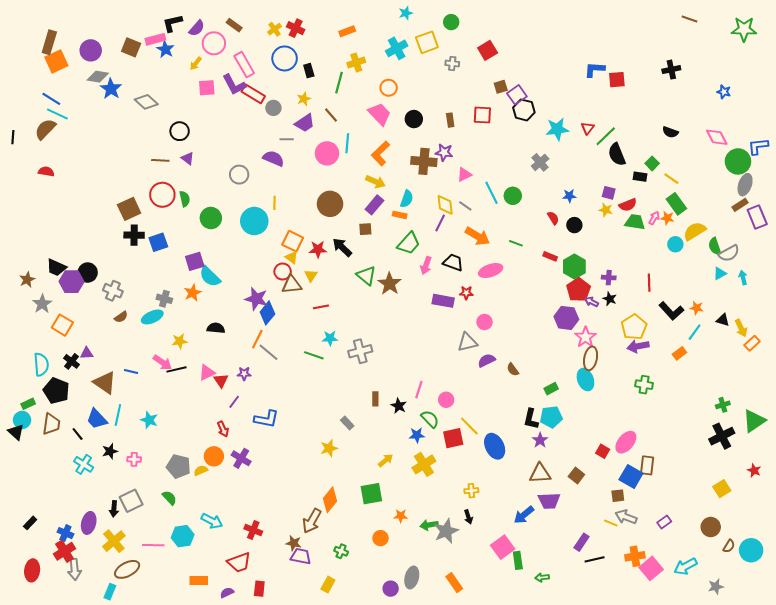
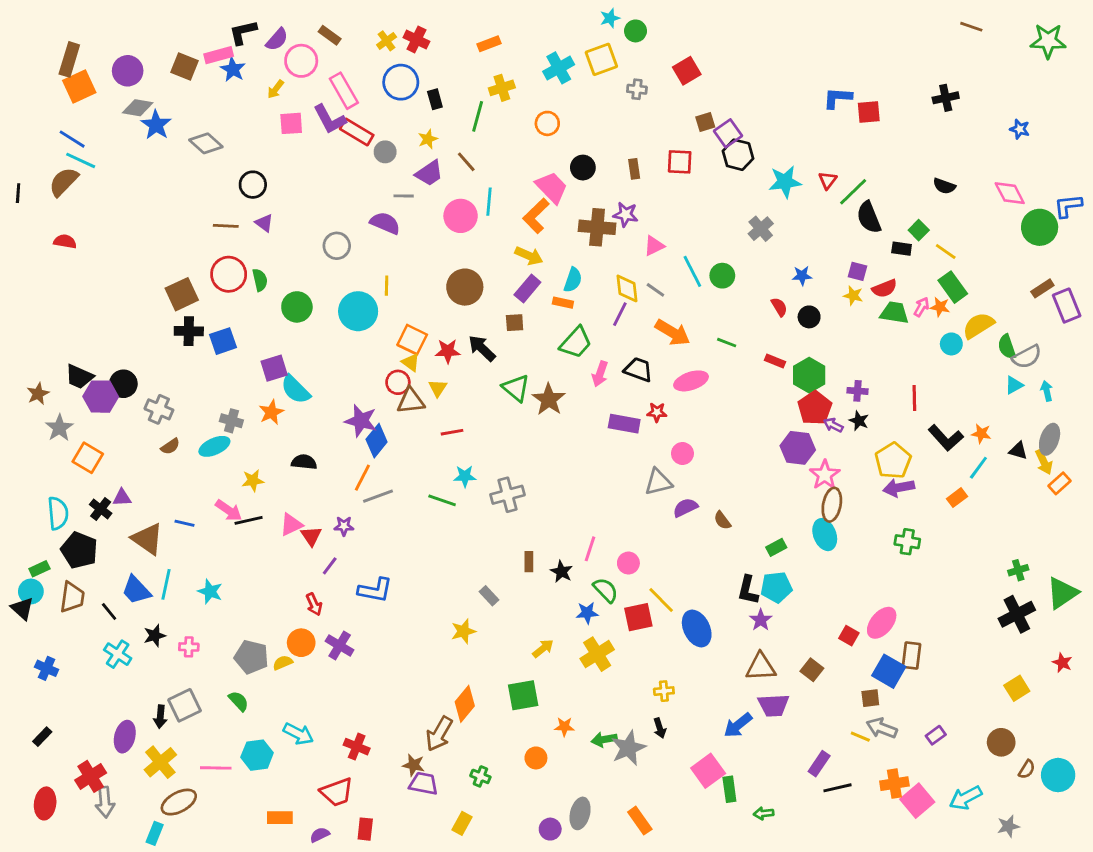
cyan star: (406, 13) -> (610, 18), moved
pink trapezoid: (379, 114) -> (552, 187), moved
gray ellipse: (745, 185) -> (1050, 439), moved
gray line: (268, 352) -> (378, 496), turned -60
blue cross: (65, 533) -> (47, 668), moved

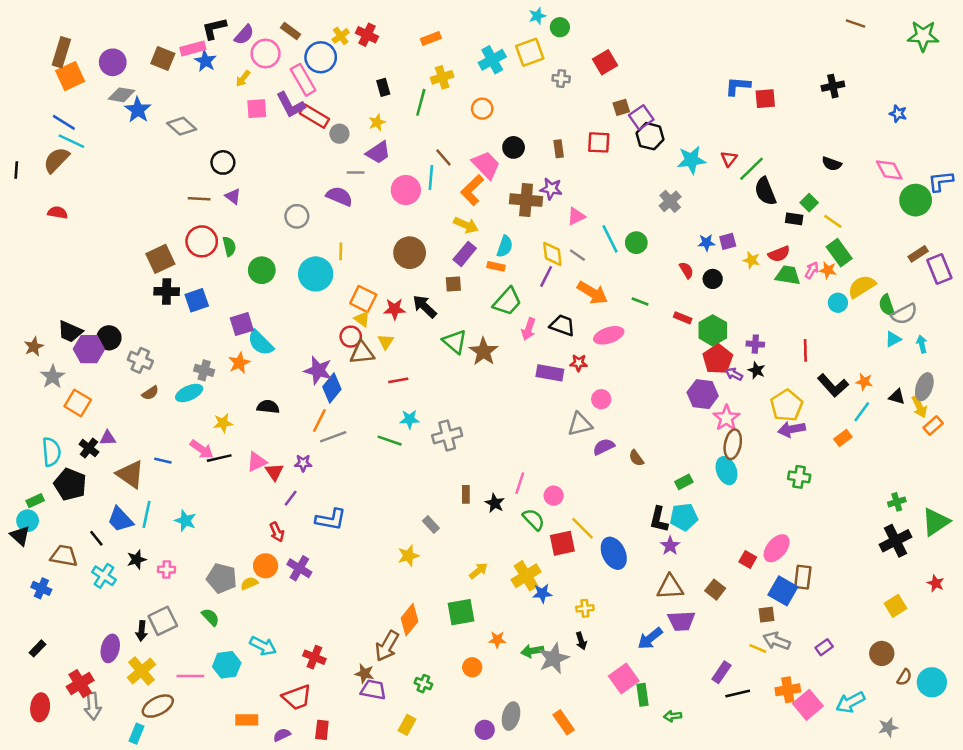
blue circle: (401, 82) -> (321, 57), moved
brown line: (466, 162) -> (443, 157), moved
purple square: (857, 271) -> (728, 241), moved, turned -30
brown trapezoid: (72, 597) -> (64, 556), moved, turned -88
blue star: (587, 613) -> (542, 593), moved

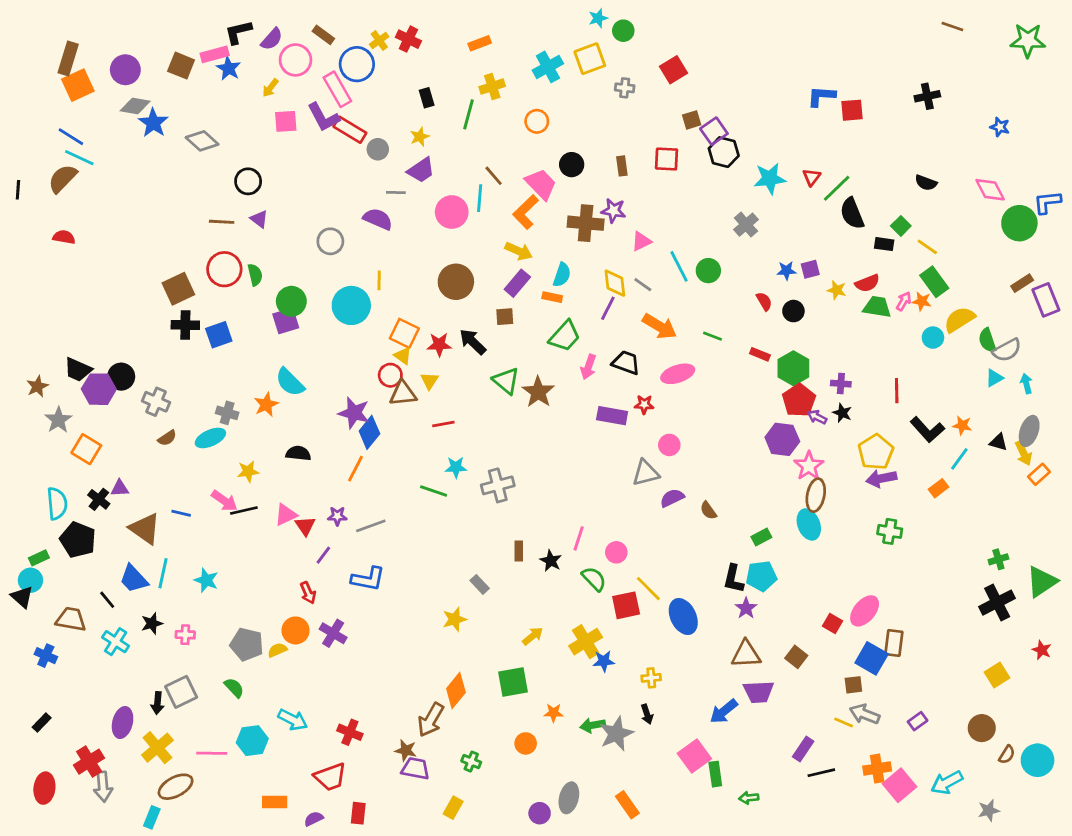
purple square: (242, 324) -> (286, 321), moved
gray line: (333, 437) -> (371, 526), moved

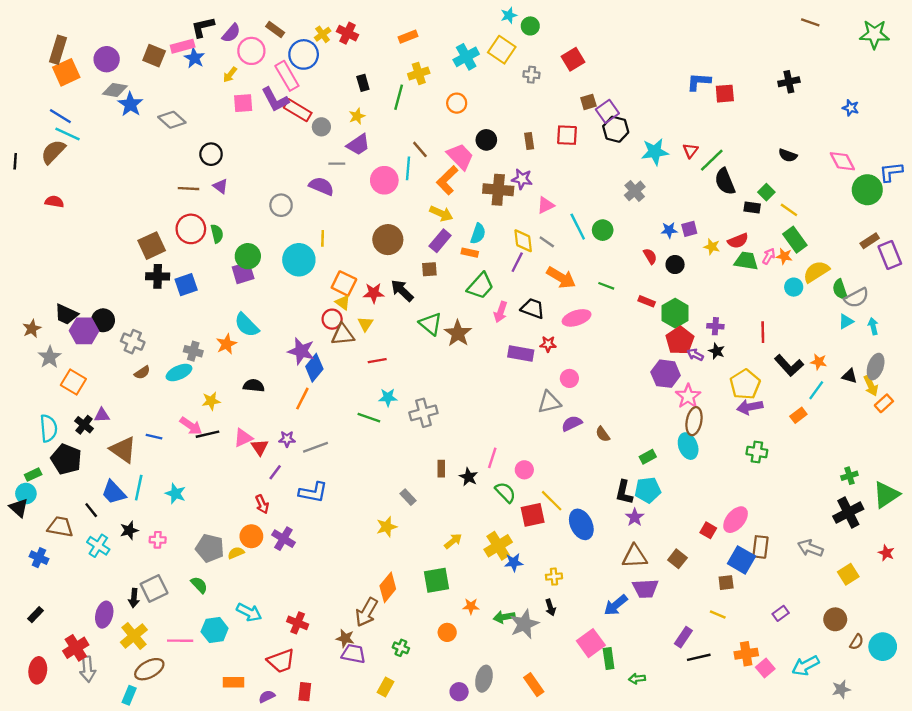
yellow square: (590, 59) -> (502, 50), turned -36
gray arrow: (865, 714) -> (810, 548), moved
pink square: (899, 785) -> (765, 668), size x0.7

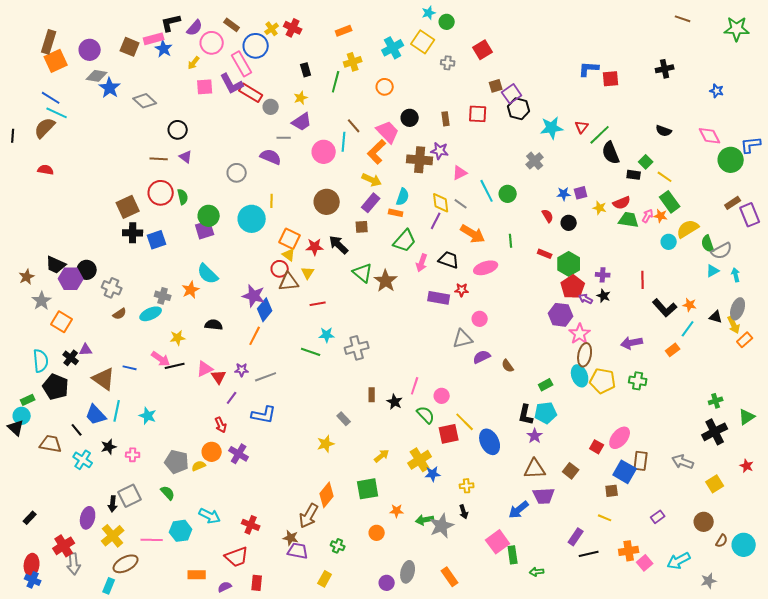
green line: (606, 286) -> (511, 241), turned 64
yellow pentagon: (745, 384) -> (603, 381), moved, turned -30
green triangle: (886, 495) -> (747, 417), size x0.7
blue cross: (39, 558) -> (33, 580), moved

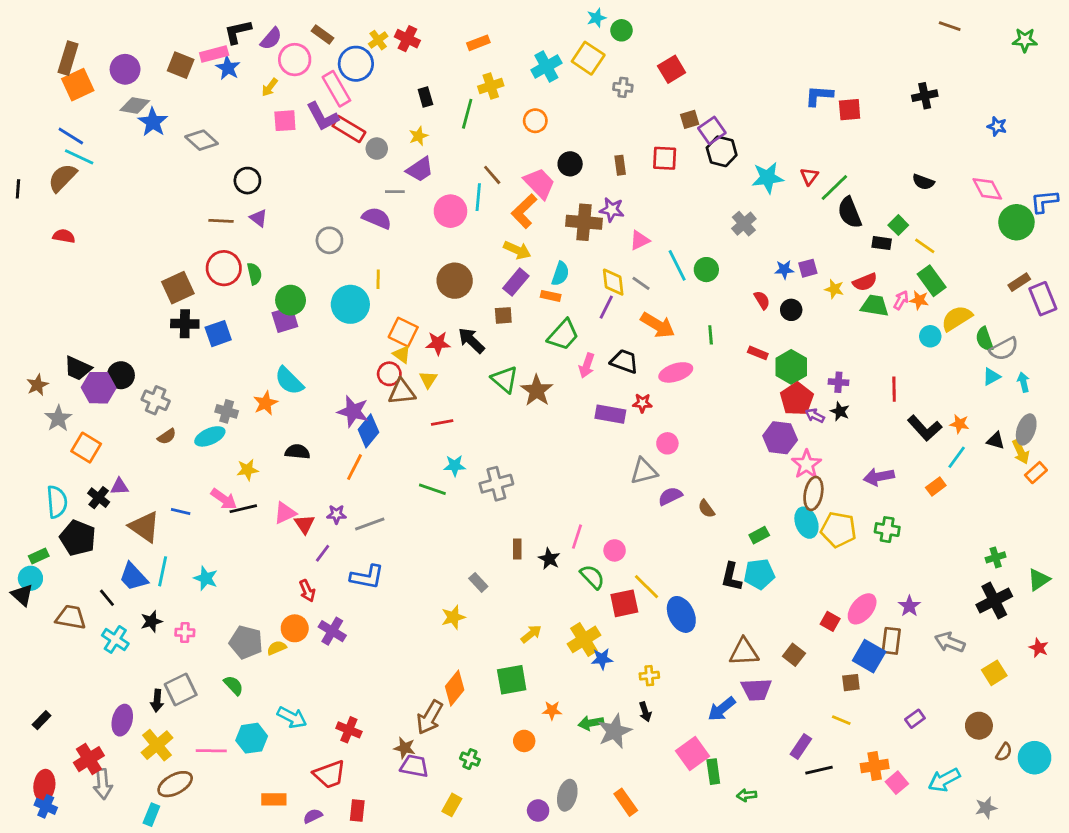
green star: (737, 29) -> (1025, 40), size x0.7
purple star: (535, 436) -> (909, 606), moved

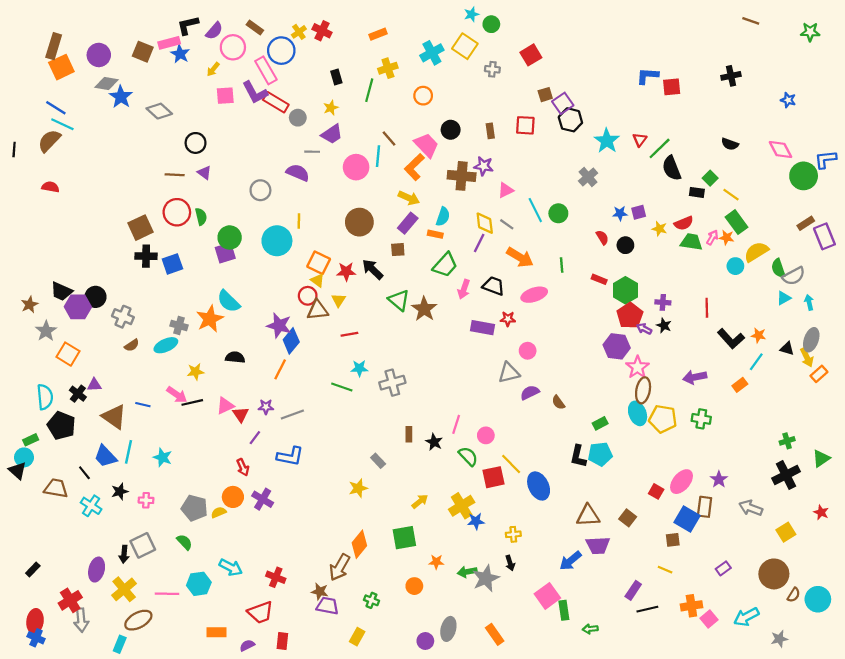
cyan star: (768, 178) -> (607, 141), turned -30
orange star: (265, 403) -> (210, 319), size x1.4
brown circle: (979, 726) -> (774, 574), size x1.4

